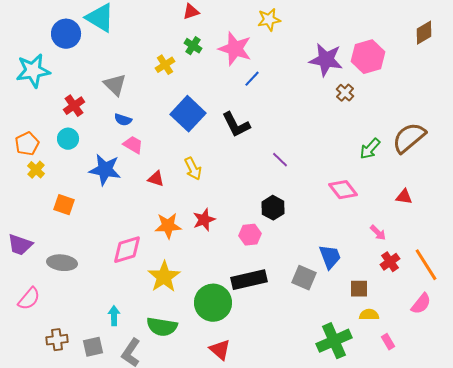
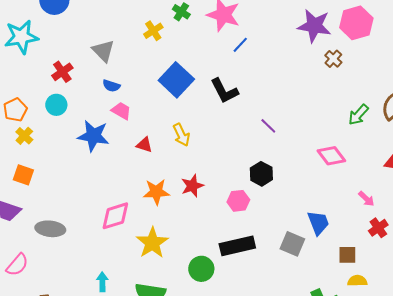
orange square: (64, 205) -> (23, 175), moved
green circle: (213, 303) -> (201, 269), size x0.7

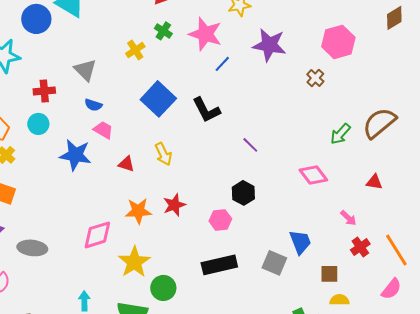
purple star: (314, 26) -> (269, 45), moved
red cross: (62, 72) -> (44, 91), turned 30
green circle: (201, 269) -> (163, 288), moved

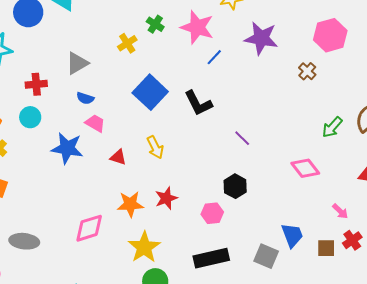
gray triangle: (85, 70) -> (77, 63), turned 45
yellow star: (134, 262) -> (144, 247), moved
brown square: (329, 274) -> (326, 248), moved

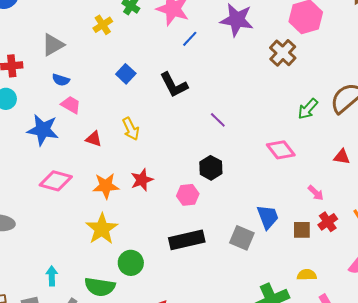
brown cross: (307, 71) -> (283, 53), size x1.5
blue square: (150, 92) -> (126, 74), size x0.6
pink diamond: (89, 228) -> (56, 181), moved, turned 32
yellow star: (144, 247) -> (102, 229), moved

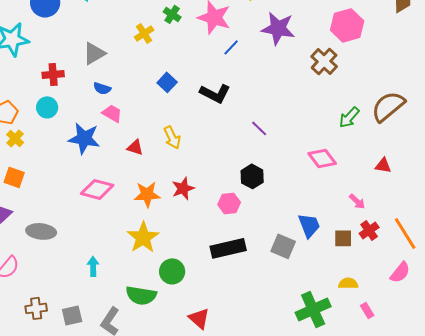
black L-shape: (174, 85) -> (215, 93), turned -36
cyan arrow: (52, 276) -> (93, 266), moved

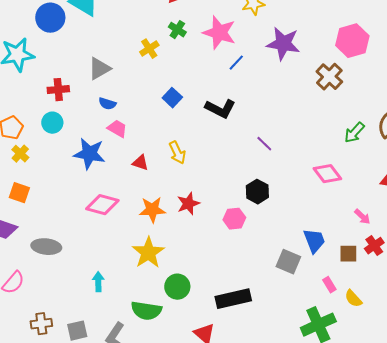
black rectangle: (228, 248) -> (233, 299), moved
yellow semicircle: (348, 283) -> (353, 299), turned -132
pink rectangle: (367, 310) -> (329, 285), moved

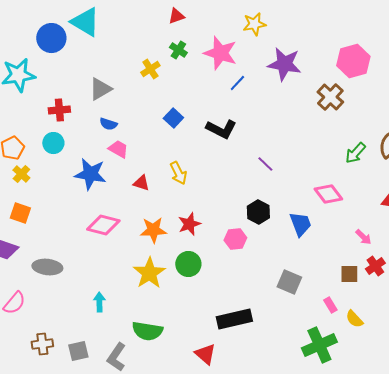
blue trapezoid: (314, 241) -> (300, 224), moved
green circle: (177, 287) -> (188, 264), moved

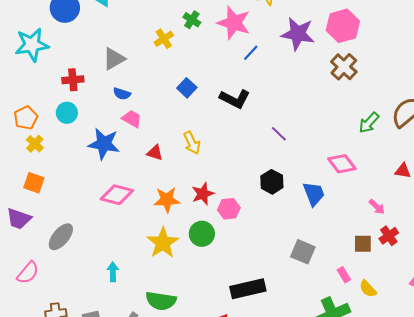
pink hexagon: (353, 61) -> (343, 26), moved
pink hexagon: (235, 239) -> (229, 209), moved
gray ellipse: (47, 267) -> (61, 237), turned -56

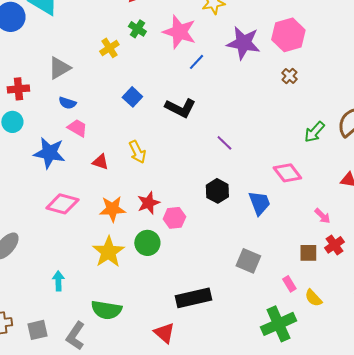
brown cross: (344, 67) -> (289, 76), size x0.6

